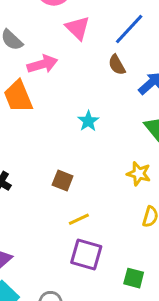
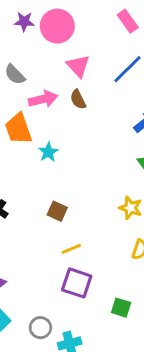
brown semicircle: (117, 65) -> (78, 99), moved
cyan star: (88, 121) -> (48, 152), moved

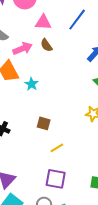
pink triangle: (78, 66) -> (43, 22), turned -36
purple square: (77, 283) -> (56, 179), moved

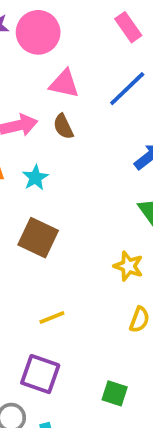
cyan star: (31, 84) -> (35, 178), moved
brown square: (44, 123) -> (38, 238), moved, size x1.5

